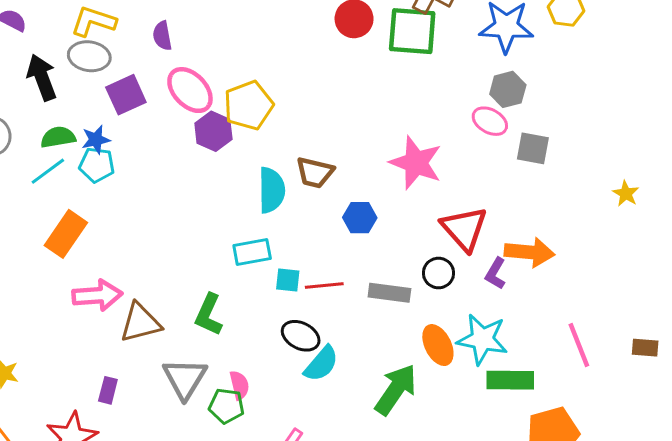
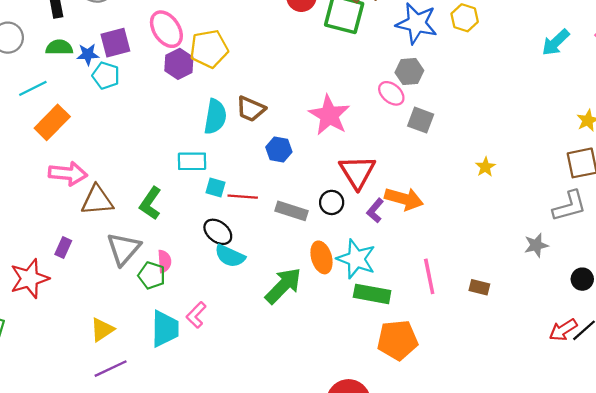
purple square: (126, 95) -> (115, 43), moved
cyan pentagon: (97, 165) -> (106, 76), moved
cyan line: (48, 171) -> (33, 88), moved
cyan semicircle: (321, 364) -> (230, 256), turned 64

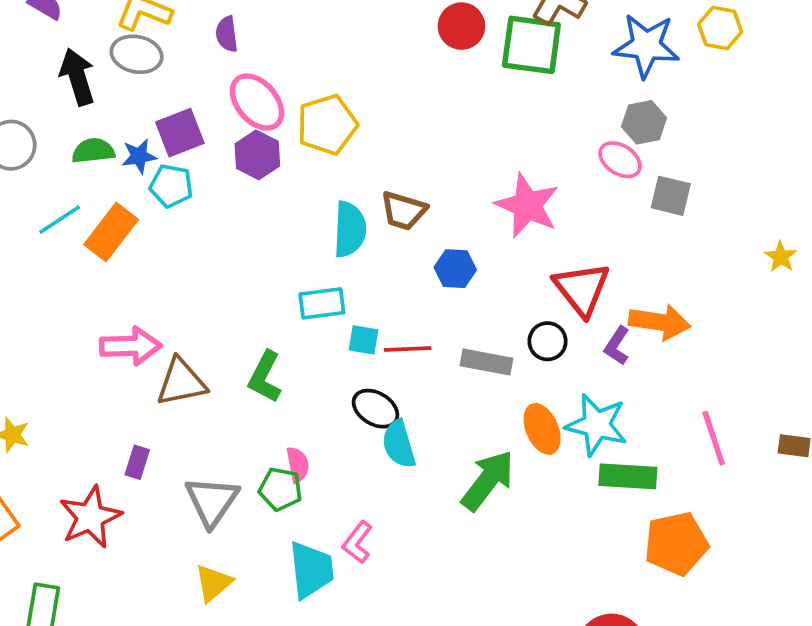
purple hexagon: (179, 64) -> (257, 155), moved
orange rectangle: (52, 122) -> (111, 232), moved
gray triangle: (124, 249) -> (212, 501), moved
cyan semicircle: (230, 256) -> (399, 444), turned 56

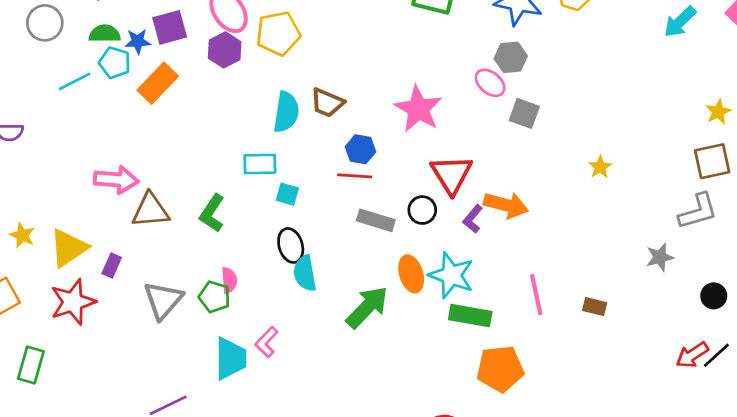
cyan pentagon: (171, 186) -> (115, 63), moved
orange rectangle: (111, 232) -> (158, 83), moved
red line: (408, 349) -> (355, 176), moved
black ellipse: (375, 409) -> (291, 245), turned 36
yellow triangle: (213, 583) -> (68, 248), moved, size x1.4

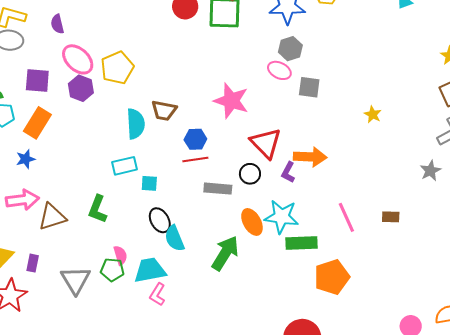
purple square: (170, 27) -> (37, 80), turned 32
blue star: (138, 41) -> (26, 159), moved
cyan trapezoid: (230, 358) -> (150, 270), moved, turned -88

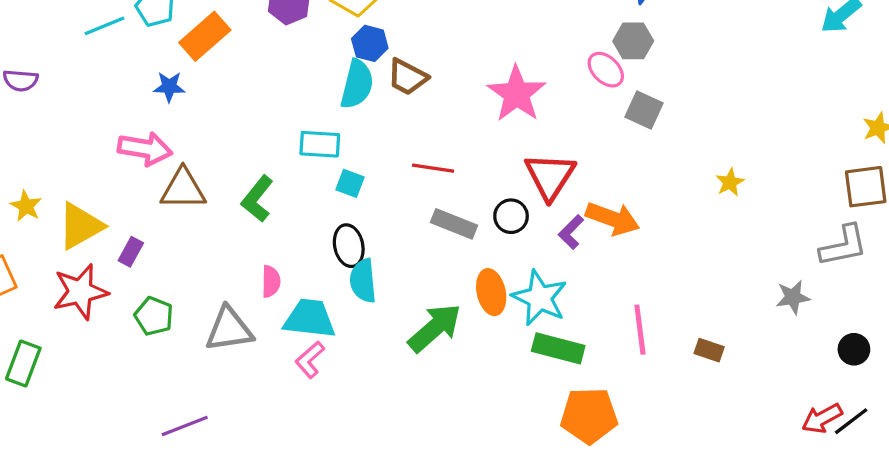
blue hexagon: (195, 139) -> (370, 43), moved
green pentagon: (112, 270) -> (154, 316), moved
gray triangle: (76, 280) -> (229, 329), moved, turned 36

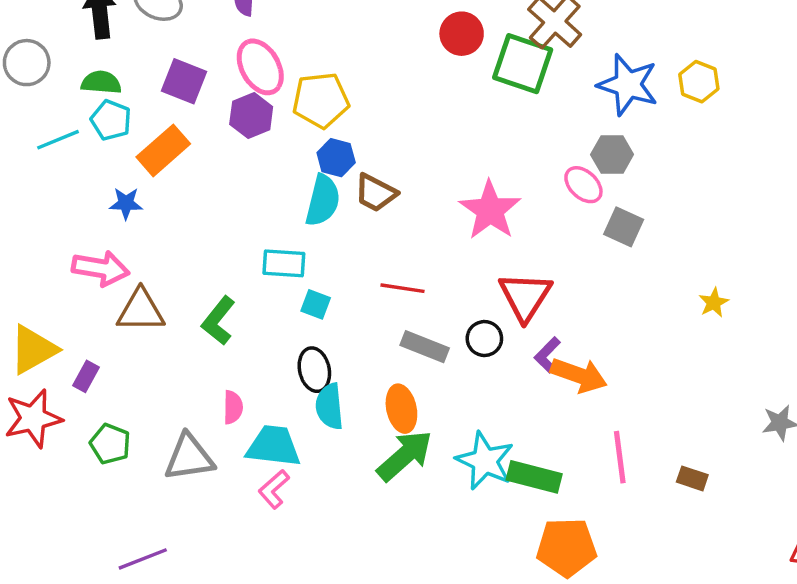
orange arrow: (613, 219) -> (579, 375), moved
orange ellipse: (491, 292) -> (401, 409), moved
cyan star: (540, 298) -> (485, 461), moved

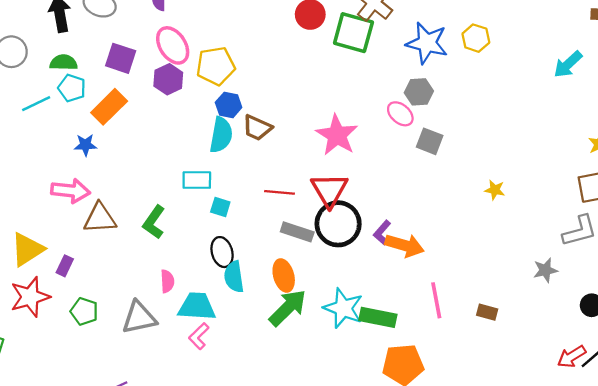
red triangle: (525, 296) -> (329, 190), moved
yellow star: (714, 303) -> (495, 190), turned -30
black circle: (484, 339) -> (338, 224), size x1.8

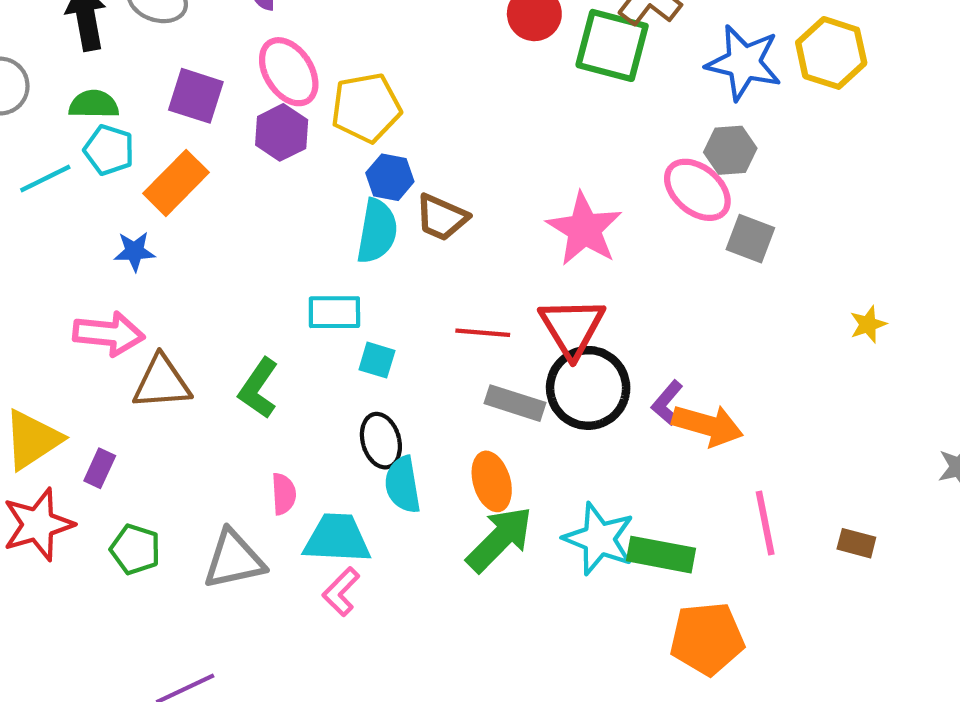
yellow hexagon: (476, 38) -> (831, 53), size x1.4
pink ellipse: (400, 114) -> (697, 190), size x1.4
yellow star: (495, 190) -> (868, 324), turned -30

